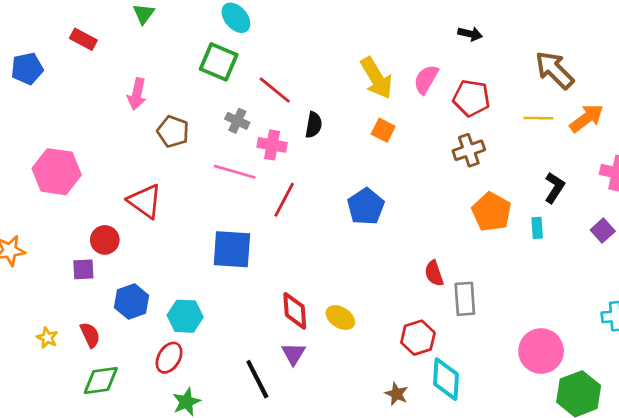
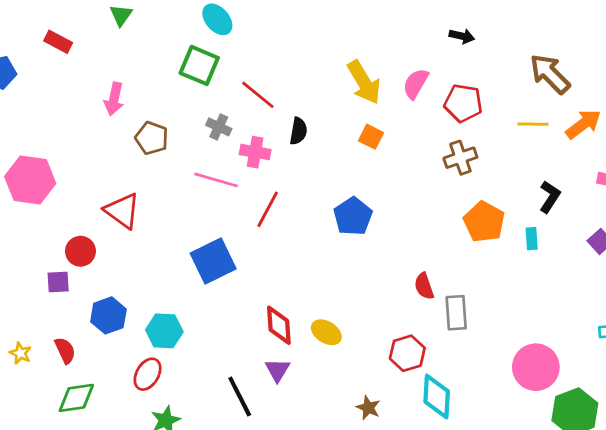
blue square: (232, 249) -> (213, 261), turned -30
brown star: (397, 394) -> (368, 408), moved

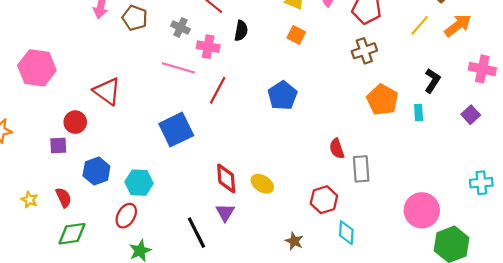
yellow line: (533, 124) -> (420, 25), turned -50
brown pentagon: (152, 138) -> (135, 18), moved
cyan diamond: (437, 397) -> (346, 233), size x0.7

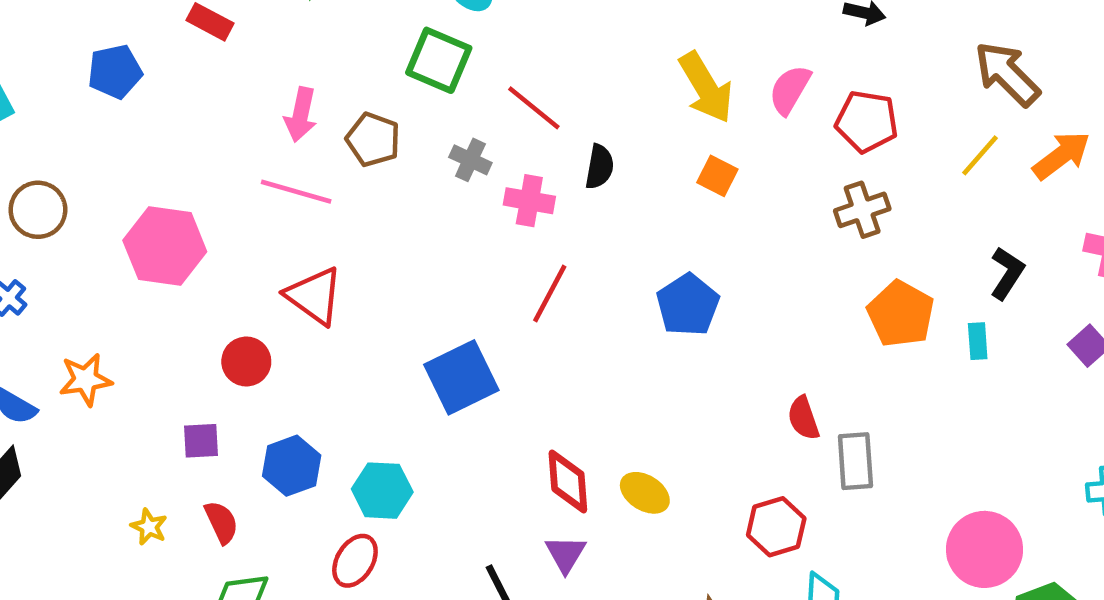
pink line: (178, 68) -> (296, 192), moved
purple square: (58, 145) -> (201, 441), moved

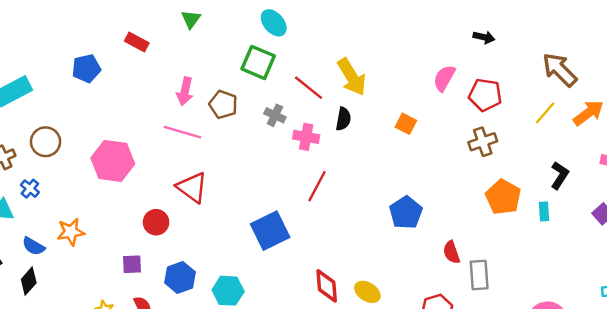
yellow arrow: (706, 87) -> (352, 77), moved
blue pentagon: (688, 305) -> (406, 213), moved

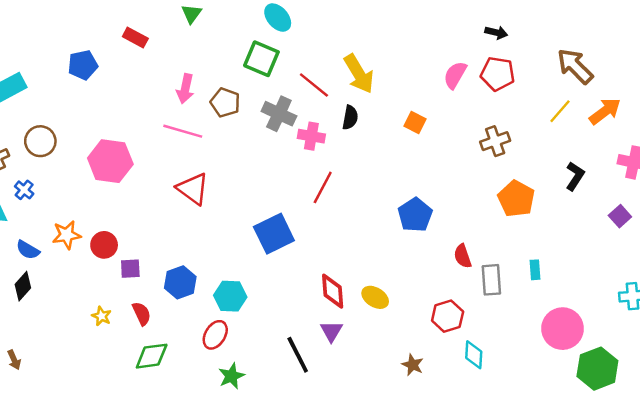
red pentagon: (485, 95) -> (498, 74), moved
gray cross: (275, 115) -> (279, 114), size x1.5
cyan rectangle: (544, 211) -> (535, 270), moved
red circle: (156, 222) -> (104, 245), moved

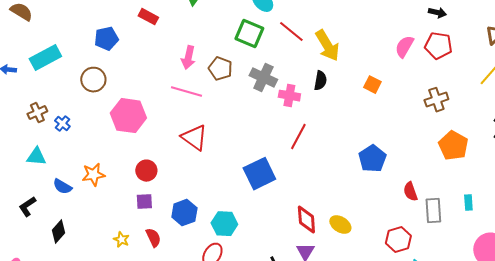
red line: (314, 85) -> (291, 32), moved
brown circle: (40, 141) -> (93, 80), moved
blue cross: (24, 190) -> (62, 124), moved
red circle: (104, 245) -> (146, 171), moved
black diamond: (23, 286) -> (58, 232), moved

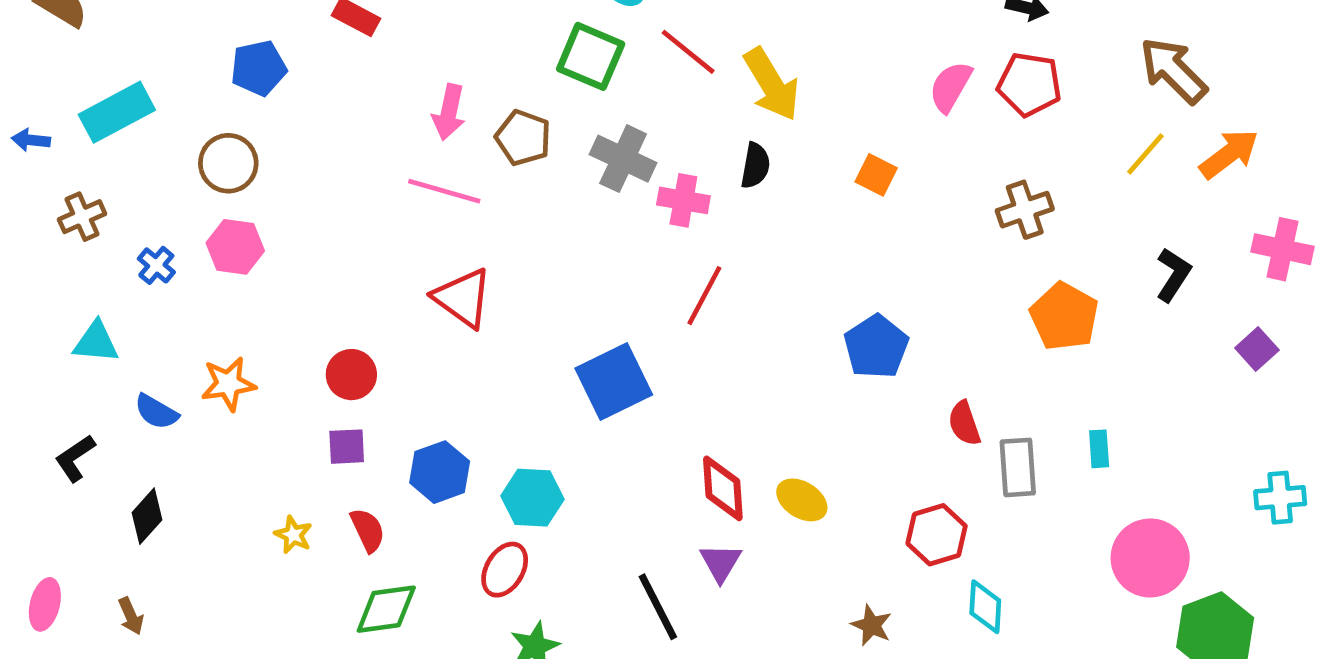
brown cross: (37, 113) -> (82, 217), moved
pink hexagon: (128, 116) -> (235, 247), moved, size x0.7

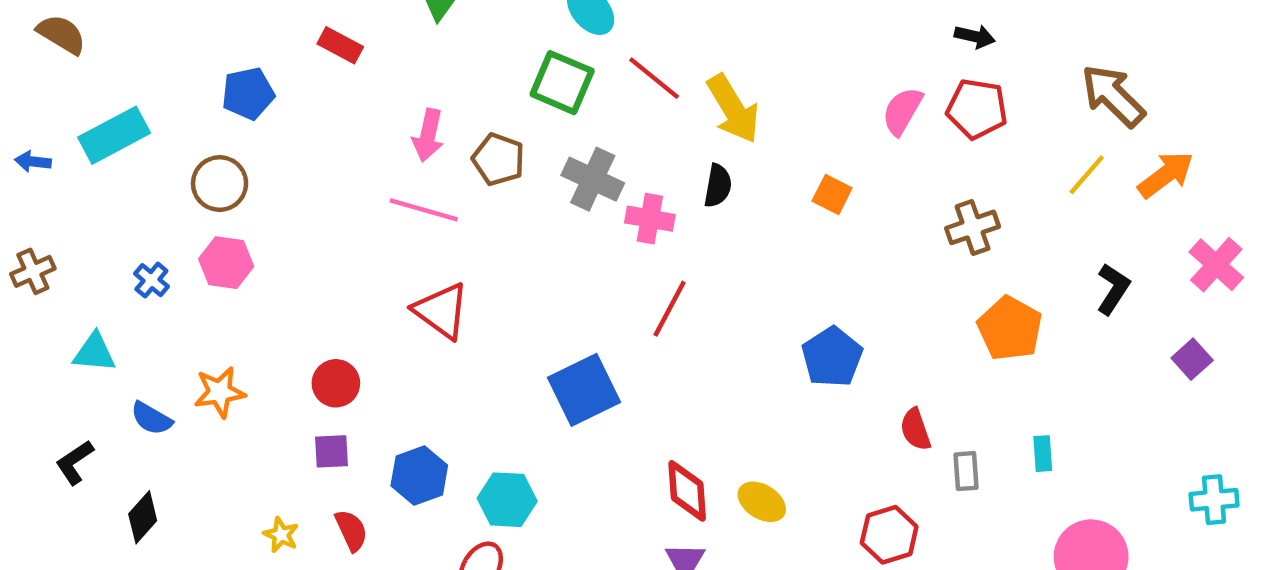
brown cross: (82, 217) -> (33, 271), moved
pink cross: (1282, 249) -> (1216, 265), turned 30
gray rectangle: (1018, 467) -> (966, 471), size x0.7

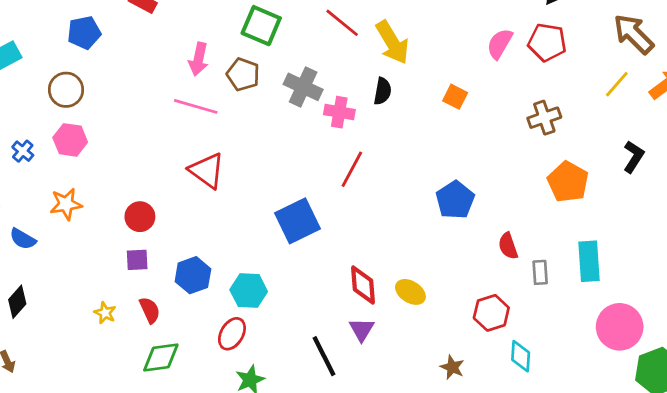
green square: (562, 83) -> (261, 26), moved
orange star: (220, 392) -> (66, 204), moved
cyan rectangle: (1043, 454) -> (589, 261), size x1.8

